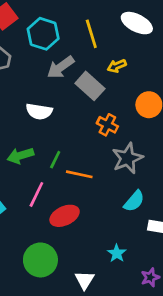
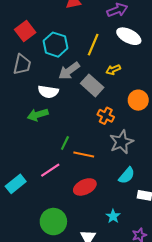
yellow line: (91, 34) -> (93, 45), turned 40
white semicircle: (39, 111) -> (48, 92), moved
green arrow: (20, 156) -> (38, 115), moved
pink line: (36, 194) -> (50, 170), turned 30
red ellipse: (65, 216) -> (85, 187), moved

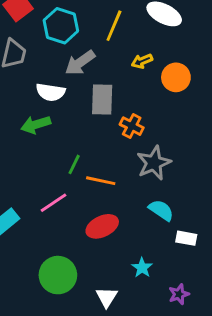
gray rectangle: (92, 85) -> (102, 99), moved, turned 50
orange circle: (138, 100) -> (176, 77), moved
cyan semicircle: (127, 175) -> (161, 210), turned -96

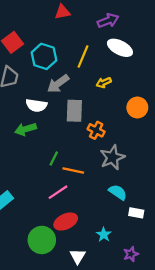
orange circle: (176, 77) -> (137, 108), moved
pink line: (53, 203) -> (58, 192), moved
red ellipse: (102, 226) -> (66, 222), moved

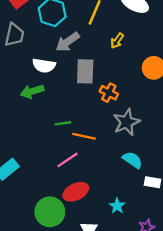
yellow arrow: (104, 83) -> (117, 41), turned -32
green line: (54, 159) -> (63, 123), turned 56

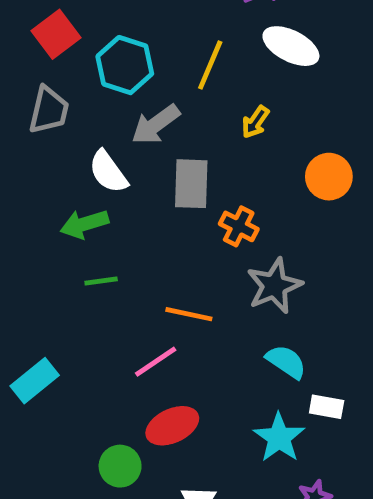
white semicircle: (44, 65) -> (108, 172), turned 45
green line: (63, 123) -> (101, 281), moved
cyan star: (117, 206) -> (279, 438), moved, size x1.5
green circle: (50, 212) -> (120, 466), size x0.7

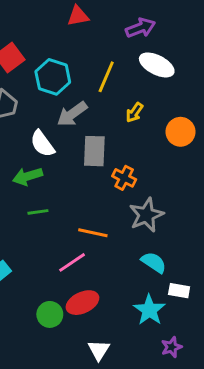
orange circle: (329, 177) -> (180, 132), moved
green circle: (120, 466) -> (50, 314), moved

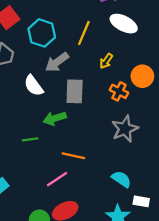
green arrow: (28, 176) -> (55, 118), moved
orange cross: (124, 178) -> (119, 91), moved
gray star: (146, 215) -> (125, 129), moved

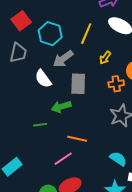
orange cross: (119, 91) -> (116, 84), turned -35

